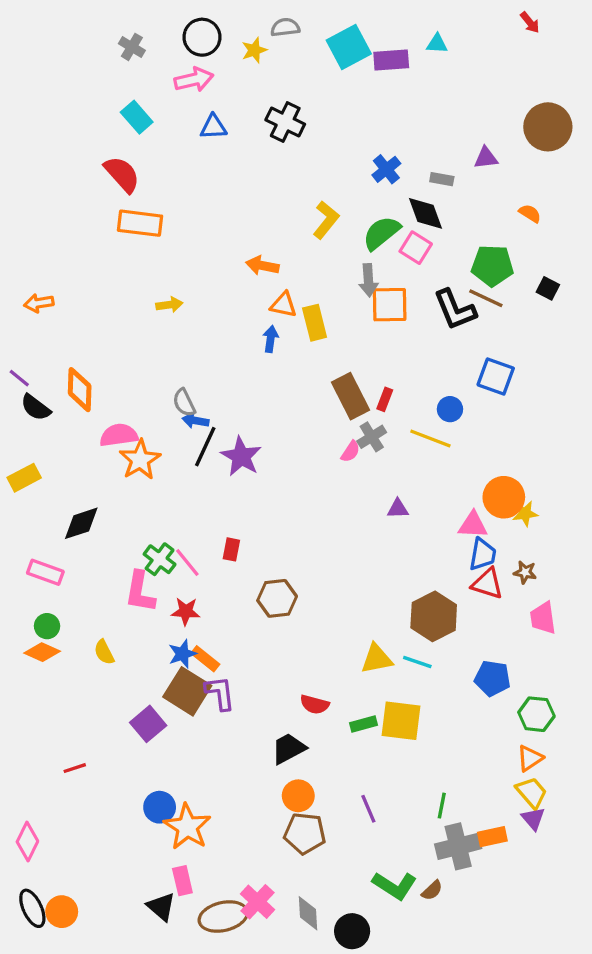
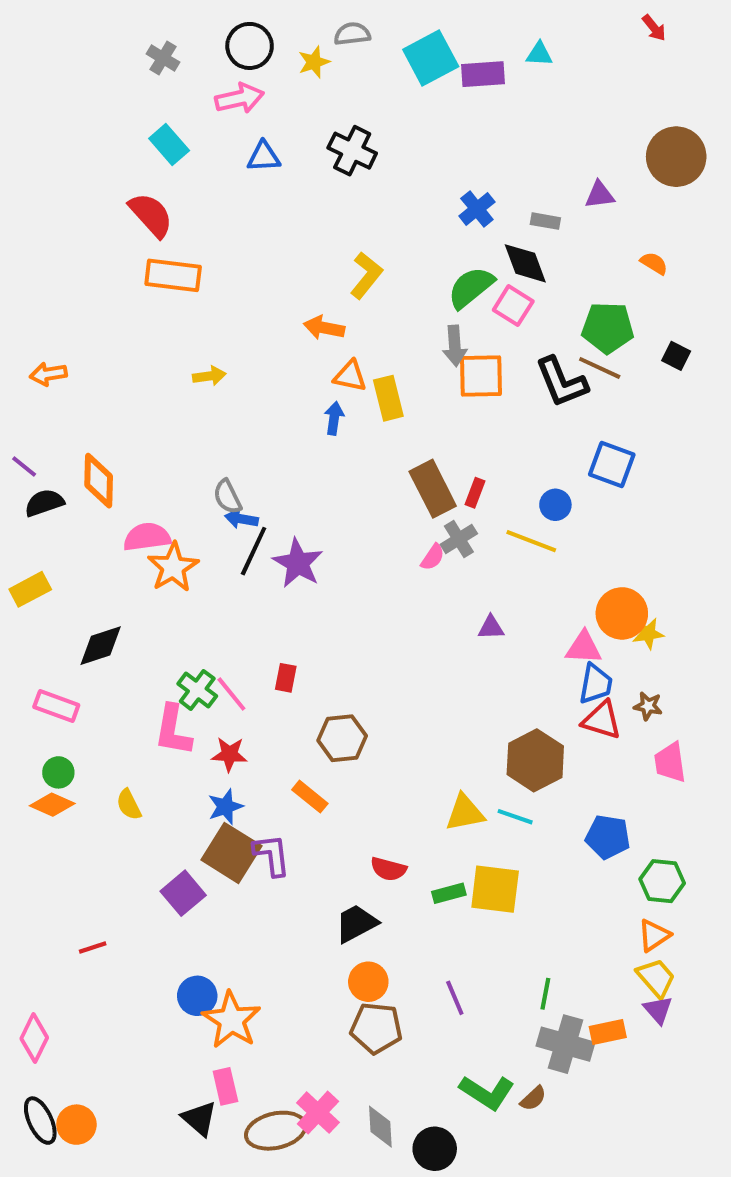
yellow L-shape: (326, 220) -> (366, 275), moved
black semicircle: (36, 408) -> (44, 503), turned 124
orange rectangle: (205, 659) -> (310, 797), moved
gray cross: (458, 846) -> (565, 1044), turned 30

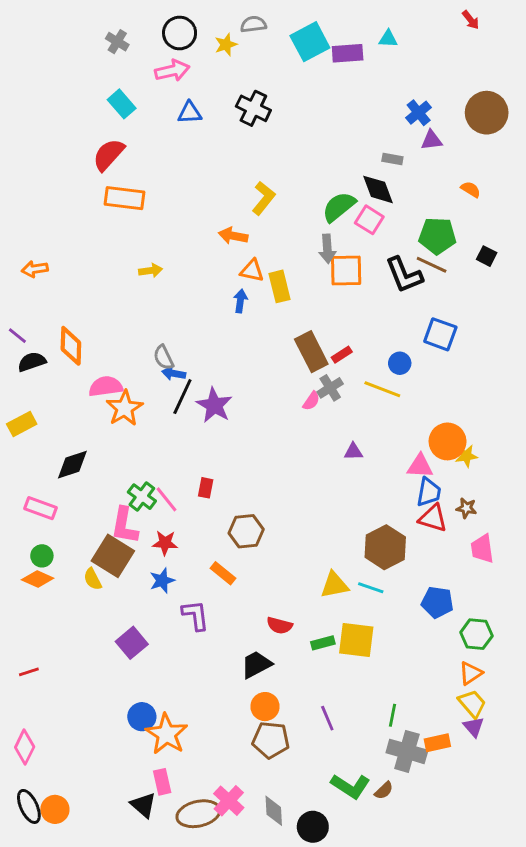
blue cross: (477, 209) -> (419, 113), moved
red semicircle: (151, 215) -> (109, 155), turned -96
red rectangle: (475, 493) -> (342, 355), turned 36
brown square: (231, 853) -> (113, 556), moved
red line: (93, 948) -> (29, 672), moved

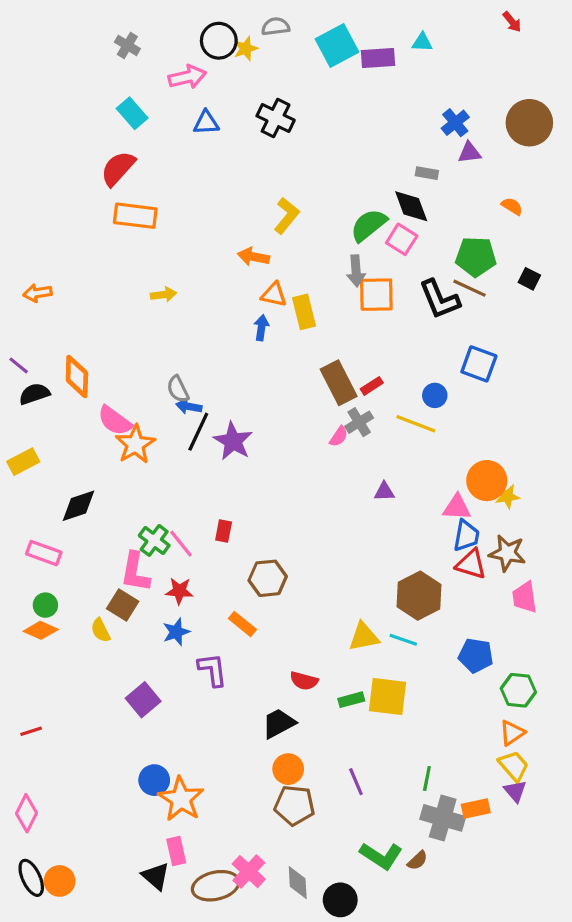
black circle: (180, 33) -> (219, 41), moved
pink semicircle: (106, 386) -> (115, 421), turned -136
brown star: (466, 508) -> (507, 553), size x1.6
brown square: (113, 556) -> (123, 605), size x0.7

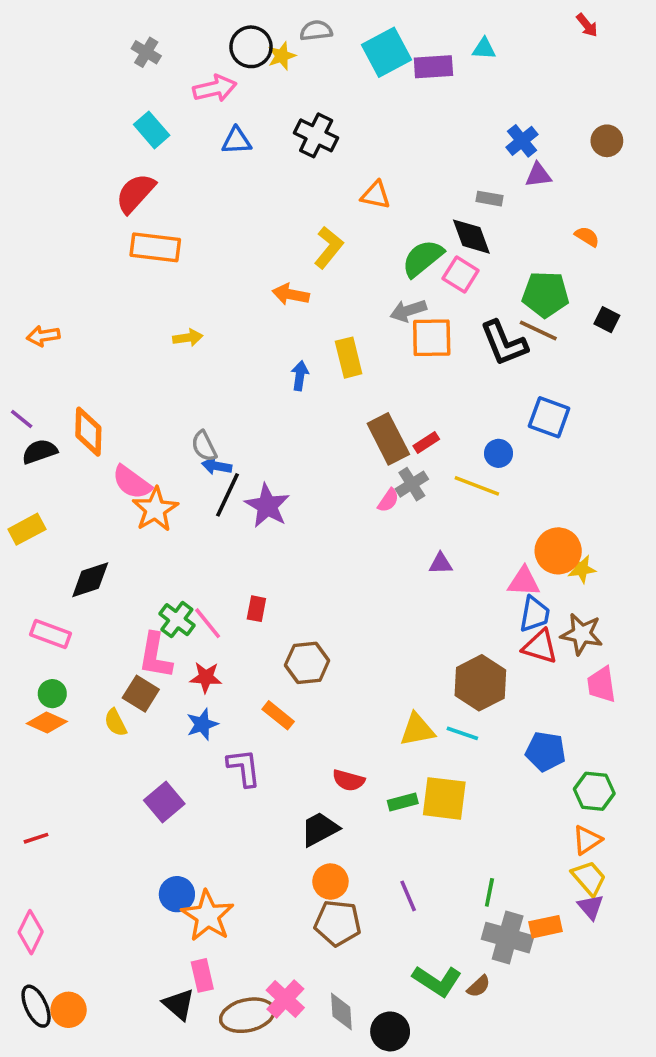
brown circle: (529, 123) -> (607, 141), size x0.6
gray arrow: (356, 271) -> (408, 311), turned 76
orange triangle: (274, 295) -> (376, 195), moved

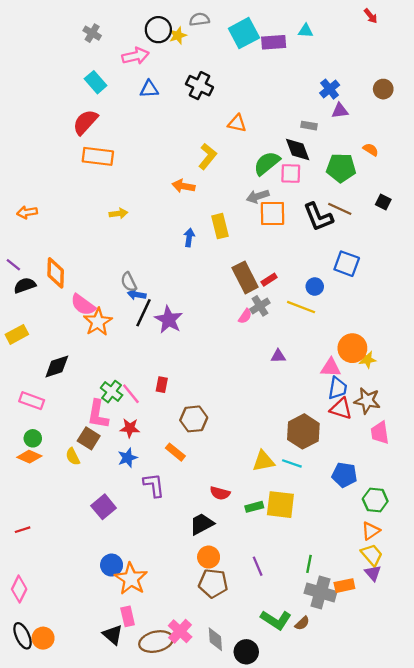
pink square: (461, 274) -> (291, 174), turned -30
green pentagon: (545, 294) -> (341, 168), moved

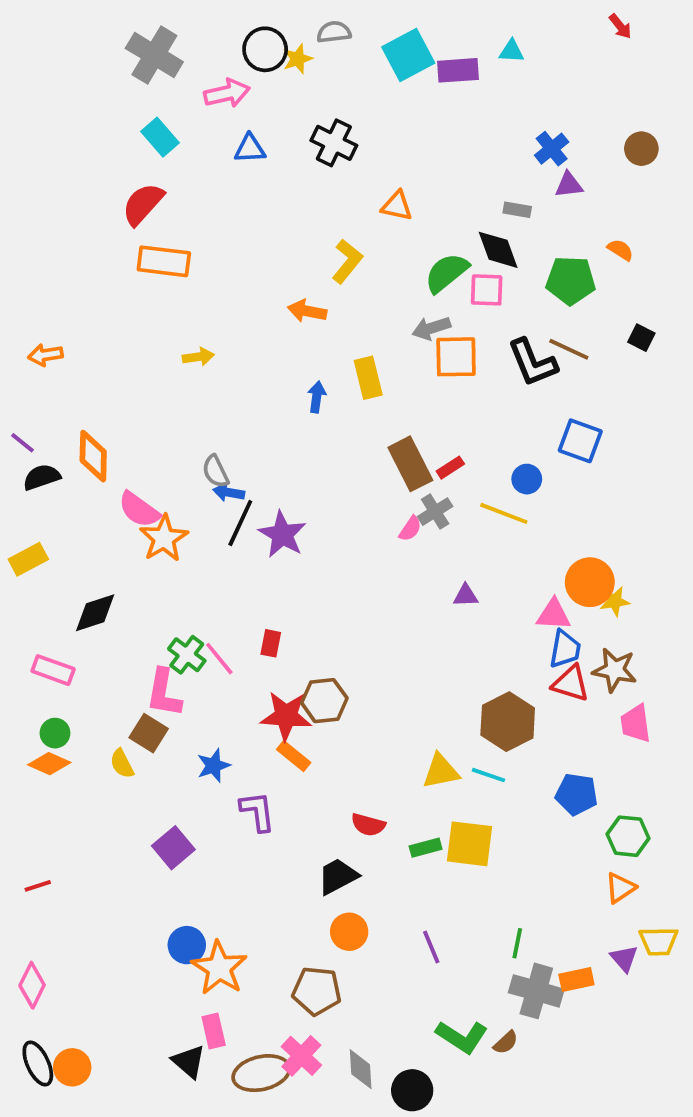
gray cross: (92, 33) -> (154, 55), size x1.8
red star: (130, 428) -> (286, 716), moved, size x1.5
yellow trapezoid: (372, 555) -> (659, 941), moved, turned 130
brown pentagon: (213, 583) -> (317, 991), moved

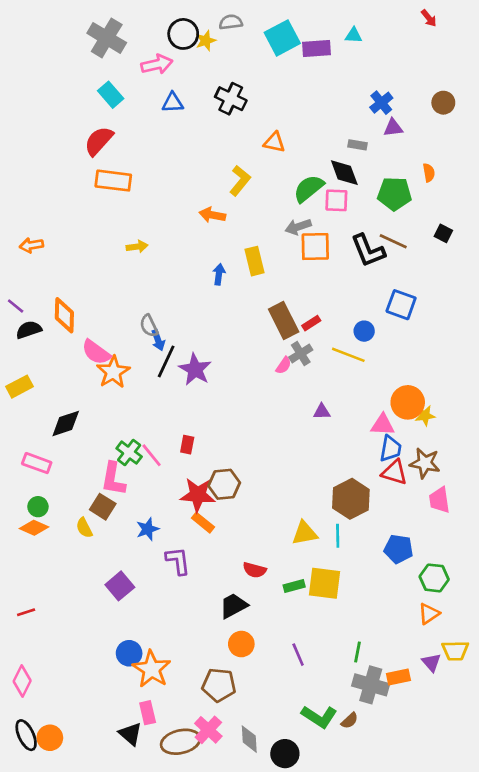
orange semicircle: (620, 250) -> (429, 173), turned 48
blue arrow: (229, 492) -> (158, 340), turned -120
cyan line: (489, 775) -> (338, 536), turned 70

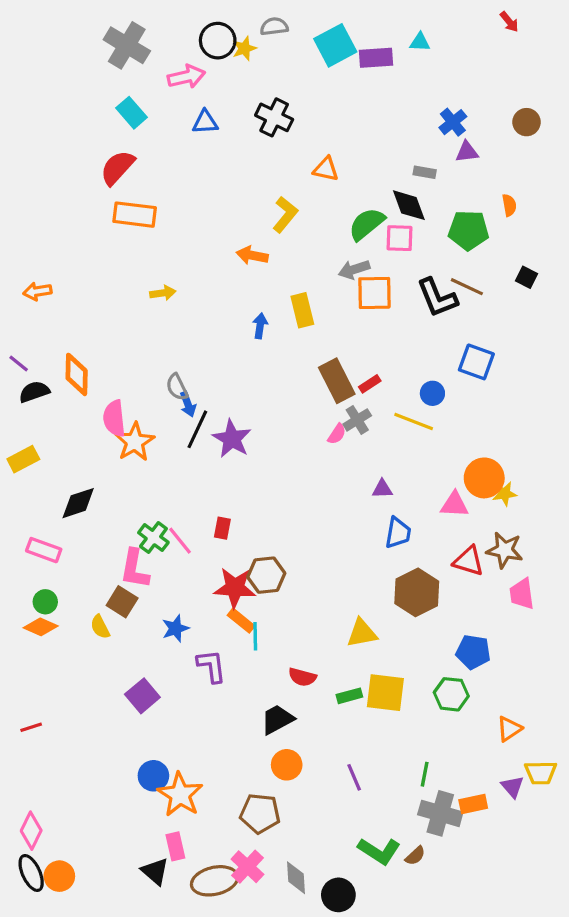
pink semicircle: (96, 352) -> (114, 418), turned 48
blue trapezoid: (391, 449) -> (398, 533), moved
cyan line: (338, 536) -> (255, 636), moved
green hexagon: (434, 578) -> (451, 694), moved
pink diamond: (22, 681) -> (31, 831), moved

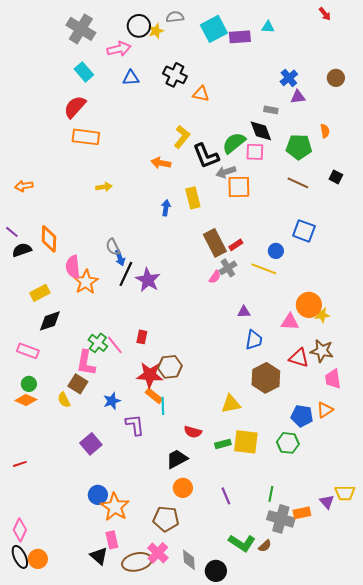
orange triangle: (326, 169) -> (201, 94), moved
black L-shape: (437, 298) -> (206, 156), moved
yellow rectangle: (23, 459) -> (40, 293), moved
orange triangle: (509, 729) -> (325, 410), moved

